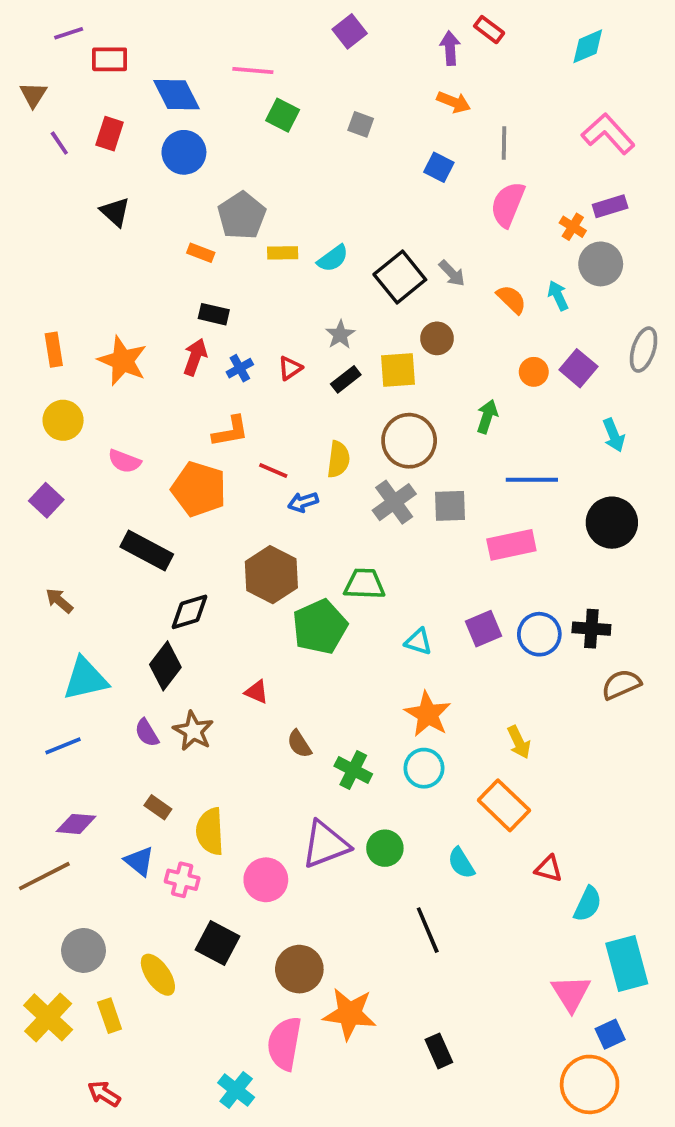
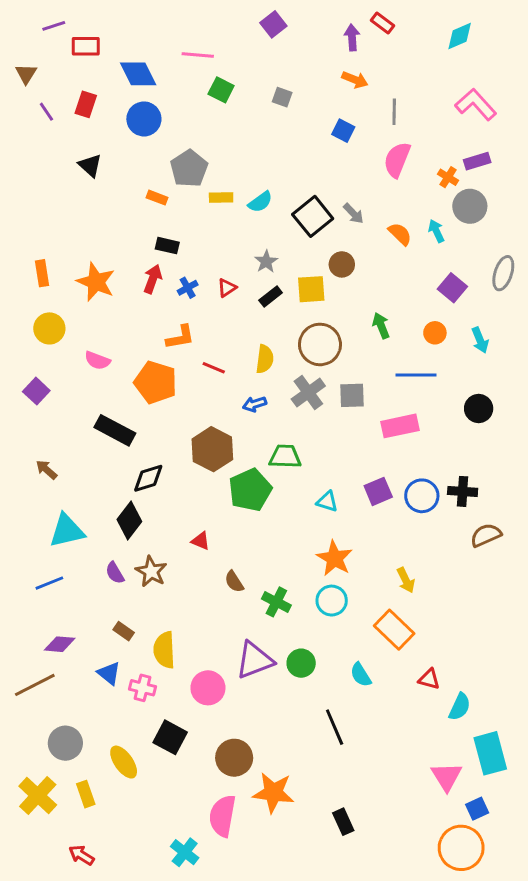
orange circle: (534, 372) -> (435, 333), moved
green arrow: (487, 417) -> (381, 326), turned -40
blue arrow: (303, 502) -> (255, 404), moved
black circle: (612, 523) -> (479, 408), size x0.7

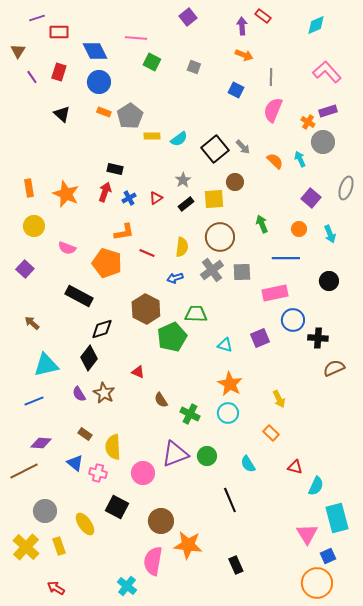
orange rectangle: (157, 198) -> (104, 112), moved
blue circle: (422, 496) -> (293, 320), moved
orange rectangle: (394, 630) -> (271, 433), size x0.6

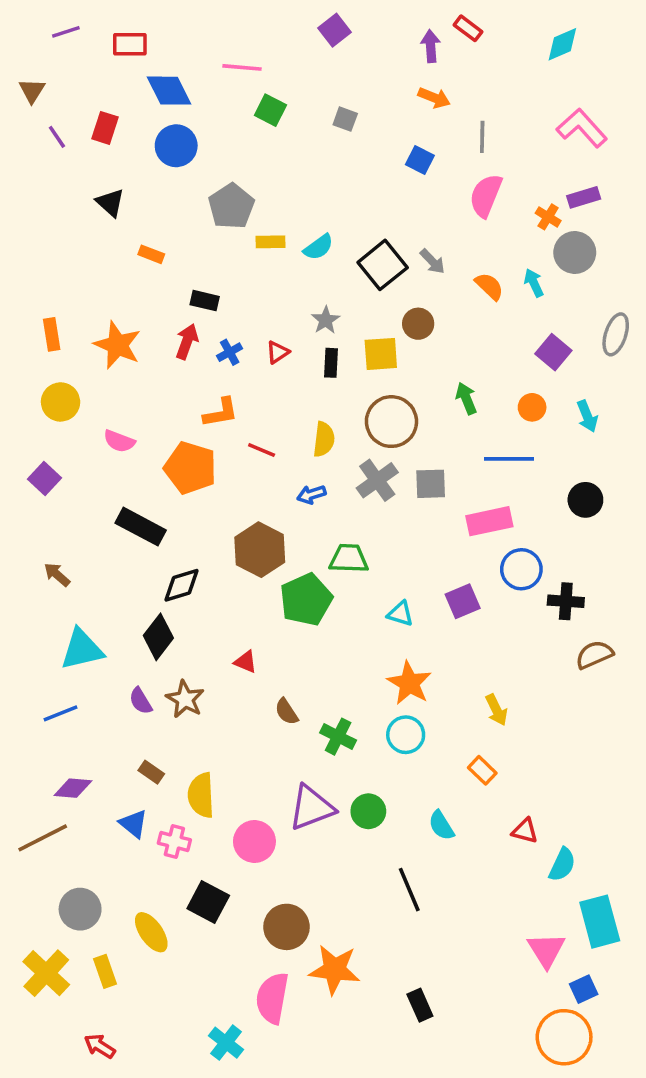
red rectangle: (59, 32) -> (130, 44), moved
orange rectangle: (104, 112) -> (151, 254), moved
black rectangle: (186, 204) -> (331, 363), turned -49

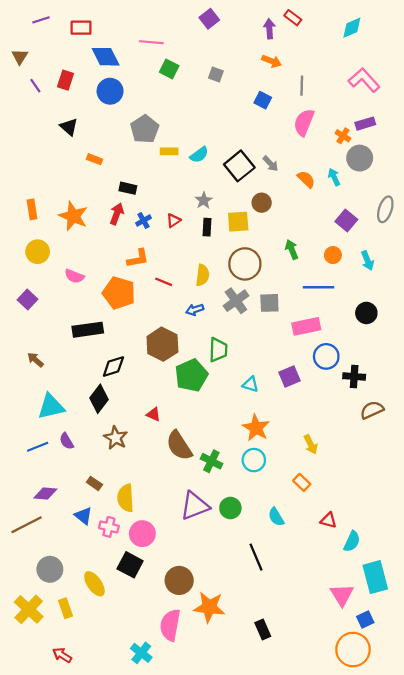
black rectangle: (141, 527) -> (88, 330), turned -36
green trapezoid: (349, 559) -> (218, 350), turned 90
purple semicircle: (141, 701) -> (67, 441), moved
brown semicircle: (286, 712) -> (179, 446), size x1.8
pink circle: (254, 841) -> (142, 534), moved

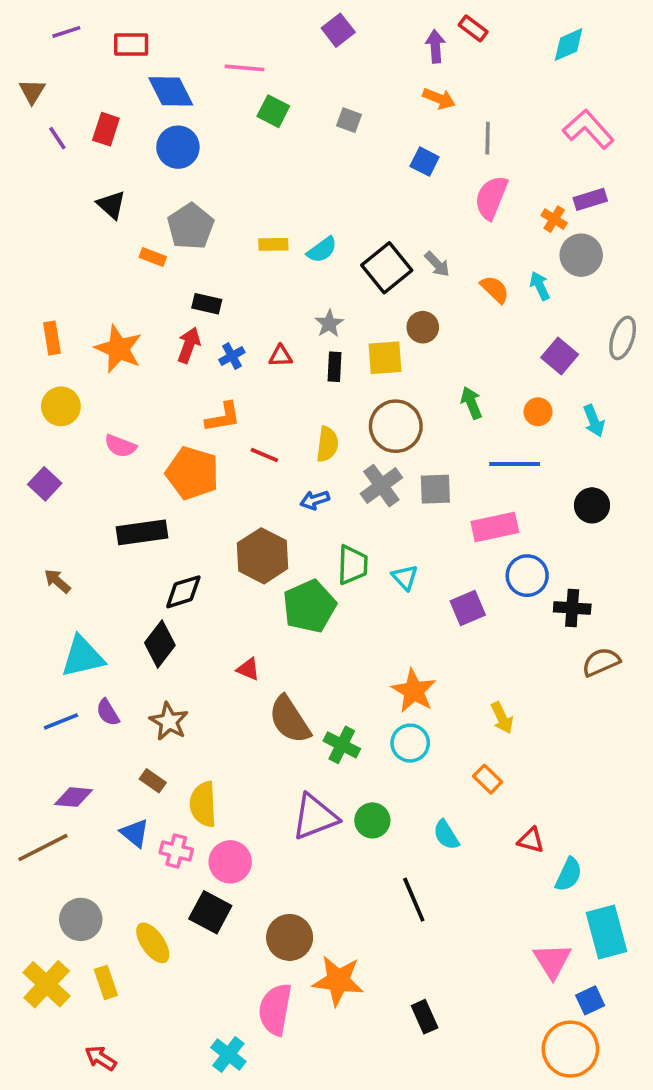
gray pentagon: (145, 129) -> (191, 226), moved
red triangle: (174, 220) -> (281, 356), turned 32
cyan triangle: (250, 384) -> (405, 577), moved, turned 30
brown star: (116, 438) -> (169, 721), moved

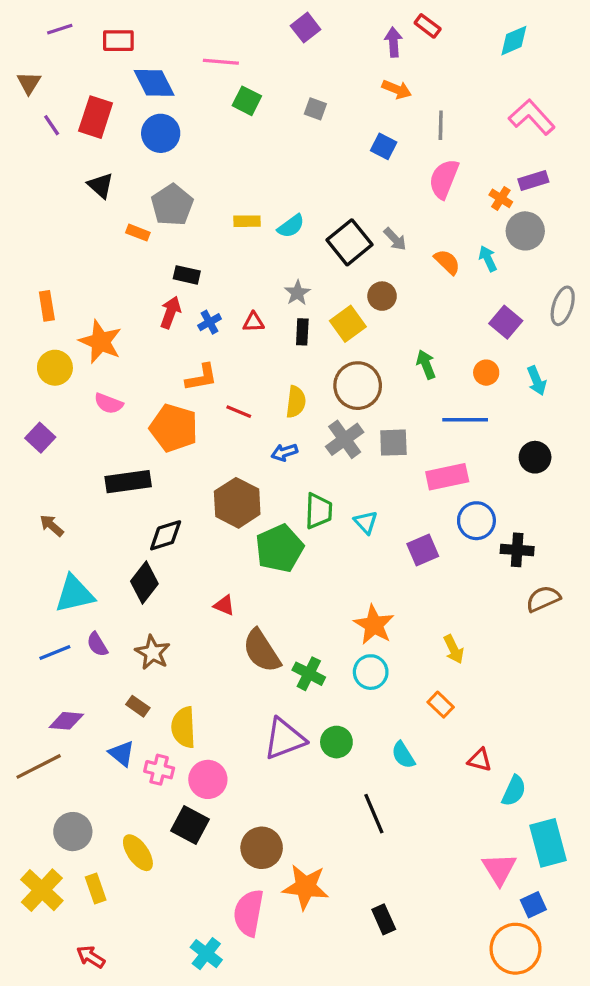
red rectangle: (106, 129) -> (96, 117), size x1.4
orange star: (119, 349) -> (100, 342), moved
yellow square: (385, 358) -> (348, 324), turned -32

